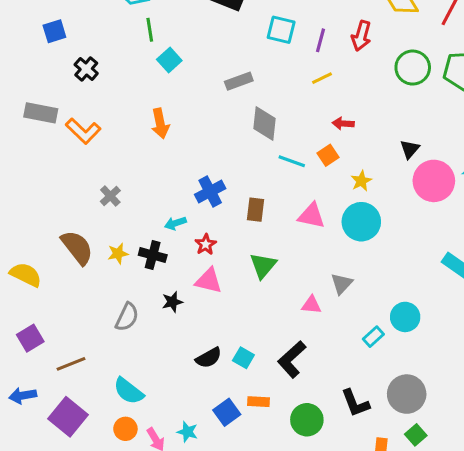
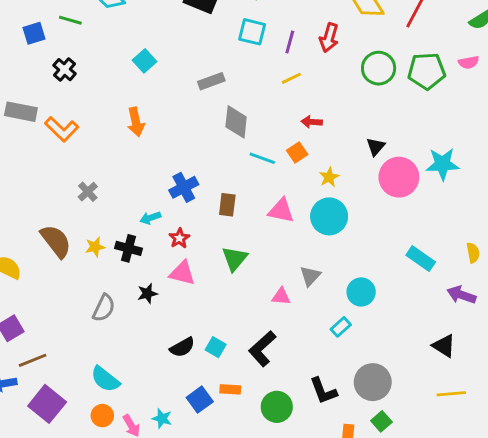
green line: (150, 30) -> (70, 20), moved, turned -65
cyan circle: (405, 317) -> (361, 292), moved
brown line: (71, 364) -> (33, 360), moved

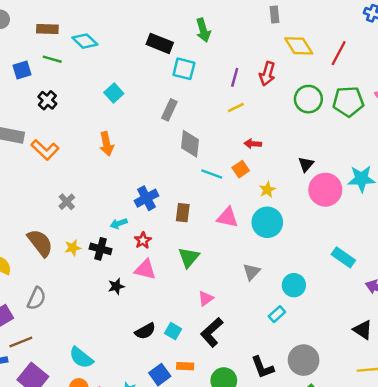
cyan square: (252, 32) -> (184, 69), moved
gray rectangle: (211, 81) -> (169, 110), turned -45
pink triangle: (281, 296) -> (206, 298), moved, turned -42
gray semicircle: (104, 308) -> (36, 298), moved

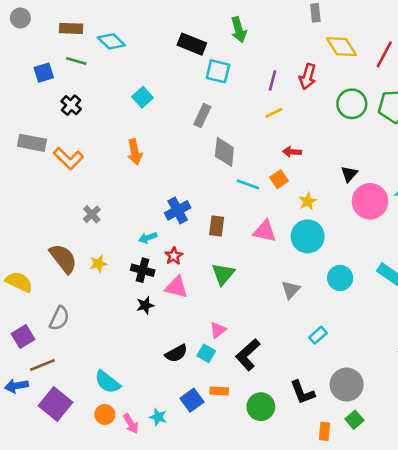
black cross: (101, 249) -> (143, 270), moved
cyan circle: (294, 285) -> (340, 278), moved
pink triangle: (206, 298) -> (218, 330), moved

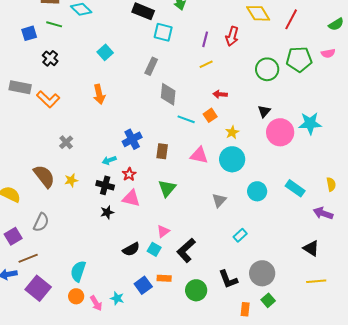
green circle: (352, 104) -> (267, 69), moved
cyan semicircle: (107, 382) -> (78, 271), turned 70

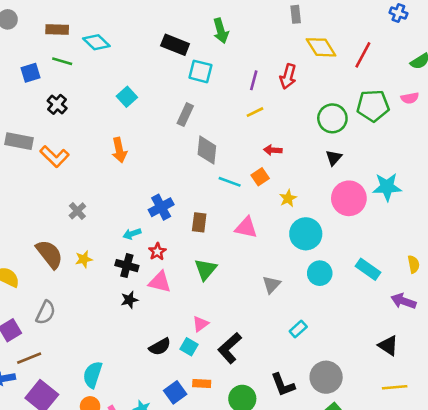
black triangle: (264, 111) -> (334, 158), moved
cyan circle: (232, 159) -> (306, 234), moved

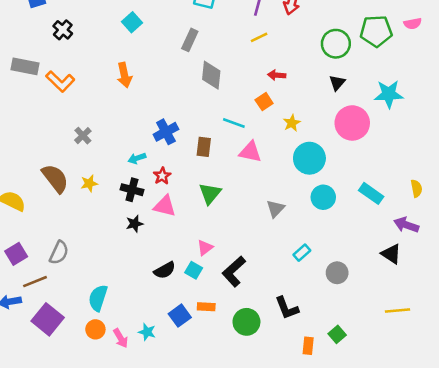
cyan line: (230, 182) -> (234, 123), moved
cyan star: (387, 187) -> (389, 94), moved
gray semicircle: (46, 312) -> (59, 253), moved
black triangle: (388, 345) -> (391, 254), moved
gray circle: (326, 377) -> (337, 273), moved, size x0.7

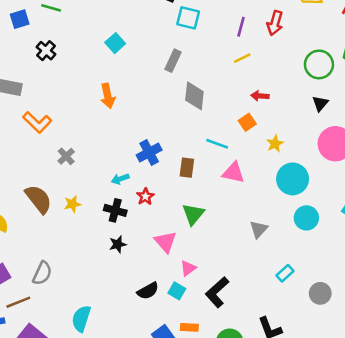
orange L-shape: (60, 81) -> (37, 122), moved
pink triangle: (165, 206) -> (166, 242), moved, turned 35

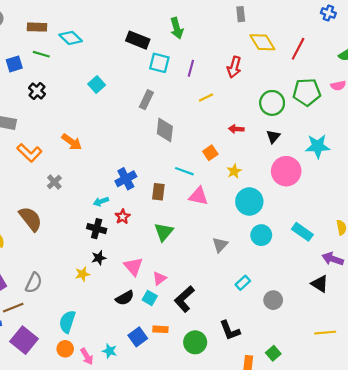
purple line: (241, 27) -> (191, 68), moved
orange arrow: (108, 96) -> (72, 142), moved, turned -42
red arrow: (260, 96) -> (236, 129), moved
yellow star: (72, 204) -> (82, 274), moved
pink triangle: (166, 242) -> (133, 266), moved

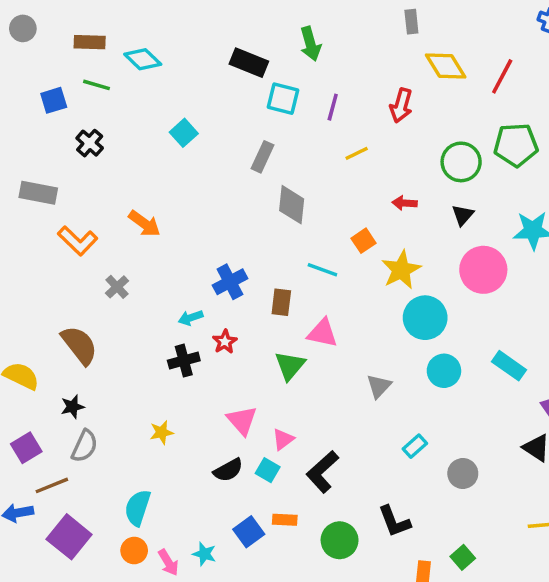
yellow star: (234, 171) -> (401, 270), size x1.6
pink triangle: (198, 196) -> (322, 333), moved
black cross: (97, 229) -> (184, 361), turned -30
black star: (99, 258) -> (72, 407), moved

